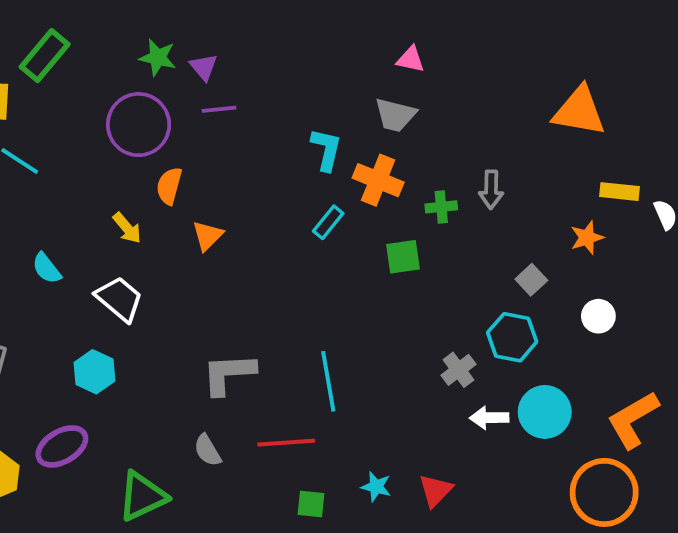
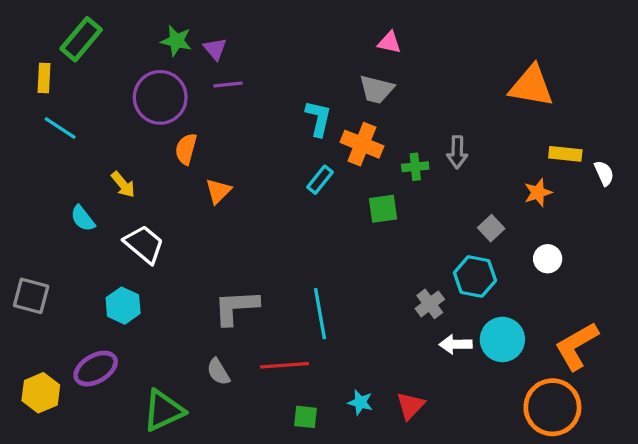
yellow arrow: (127, 228) -> (123, 185), moved

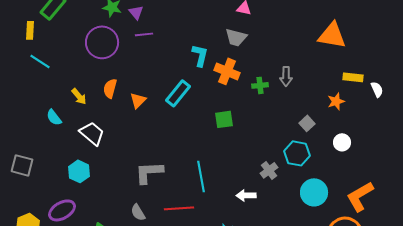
orange semicircle: (186, 149) -> (110, 88), moved
cyan rectangle: (320, 180) -> (178, 93), moved, size x1.5
green square: (383, 209) -> (224, 119), moved
white arrow: (456, 344) -> (246, 195), moved

